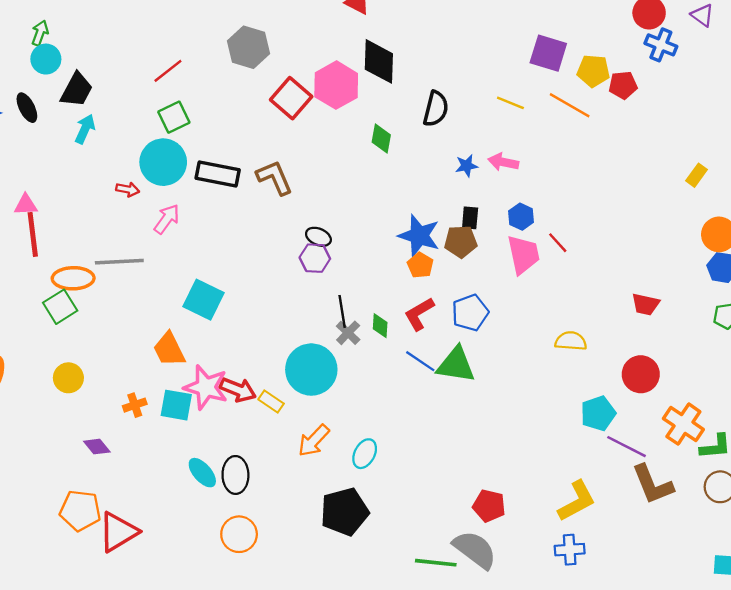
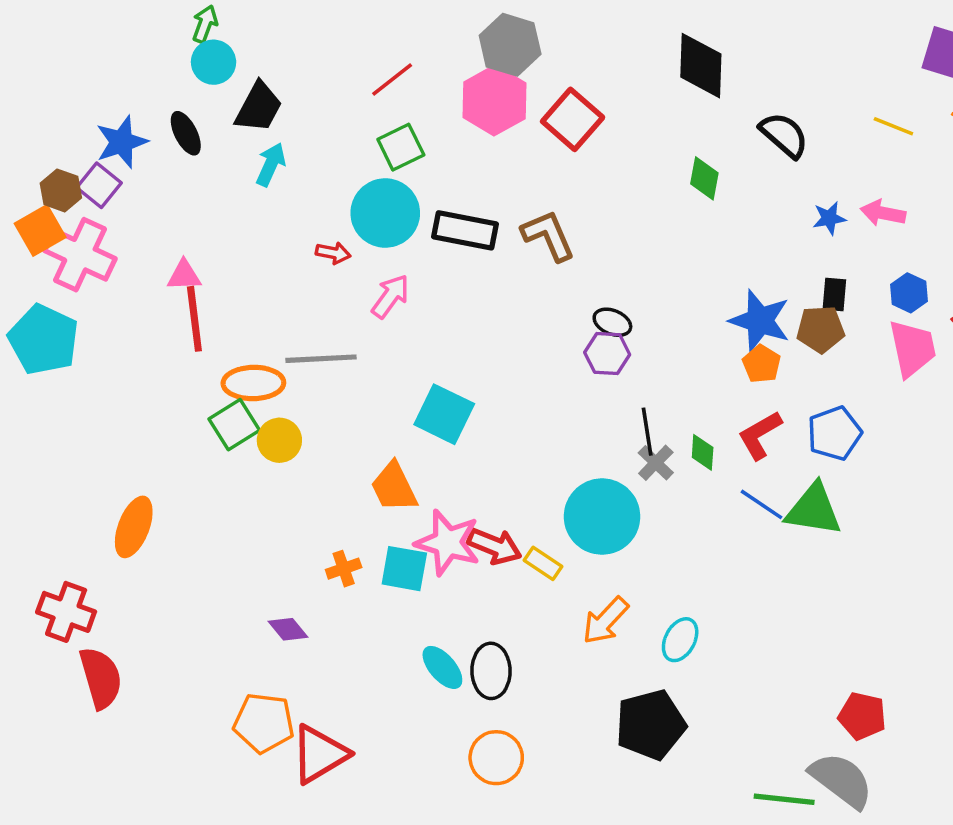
pink hexagon: (336, 85) -> (494, 100), moved
black semicircle: (436, 109) -> (784, 135), turned -63
yellow circle: (68, 378) -> (279, 440), moved

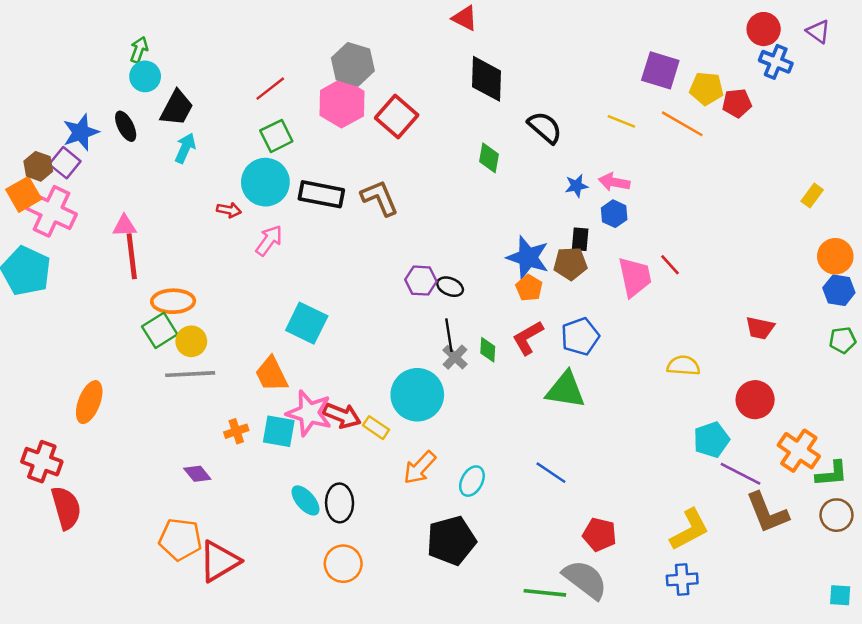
blue hexagon: (909, 293) -> (614, 214), moved
black ellipse: (612, 322) -> (450, 287), moved
gray line: (321, 359) -> (190, 374), moved
blue line: (762, 504) -> (551, 473), moved

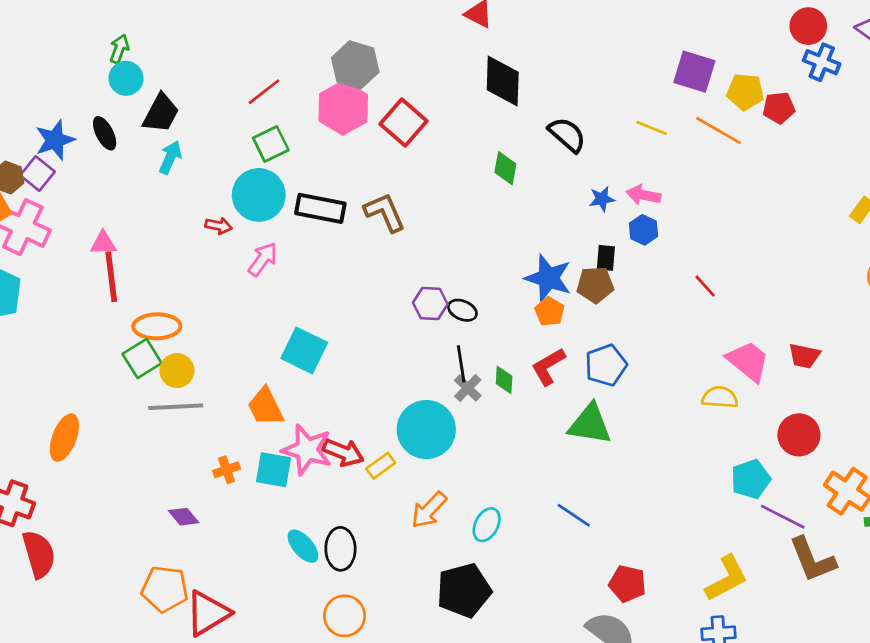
pink trapezoid: (635, 277) -> (748, 361), moved, turned -39
yellow rectangle: (376, 428) -> (381, 466), turned -70

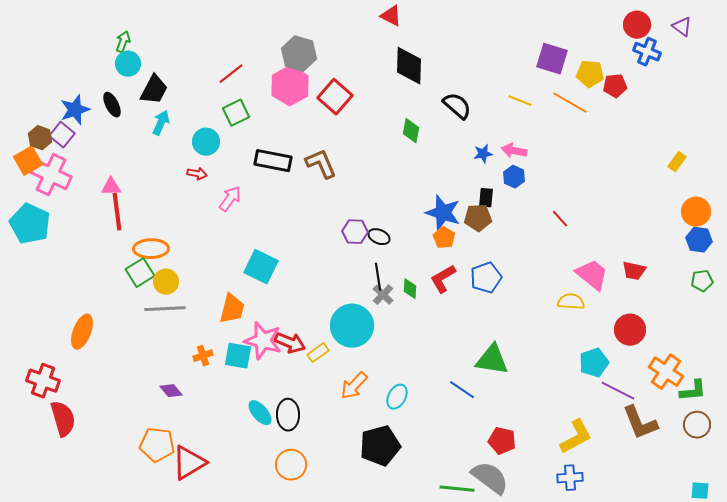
cyan circle: (259, 195) -> (206, 142), moved, size x0.7
orange trapezoid: (265, 407) -> (232, 309), turned -140
green triangle: (590, 424) -> (492, 360), moved

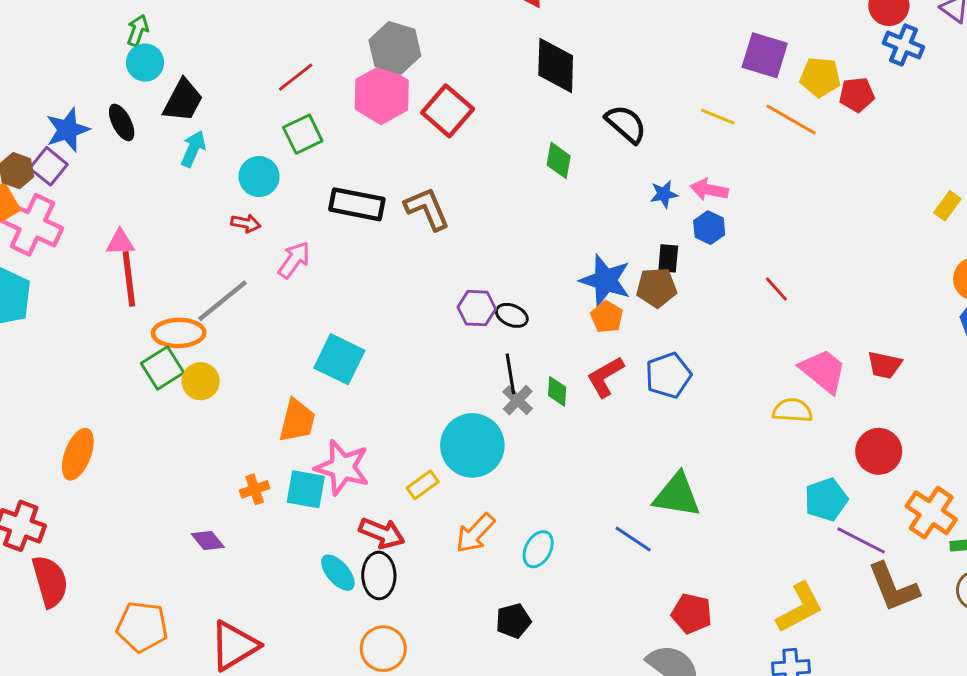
gray line: (165, 309) -> (222, 301), moved, turned -36
red arrow: (290, 343) -> (382, 533), moved
orange pentagon: (157, 445) -> (142, 627), moved
black pentagon: (380, 446) -> (513, 621), size x0.6

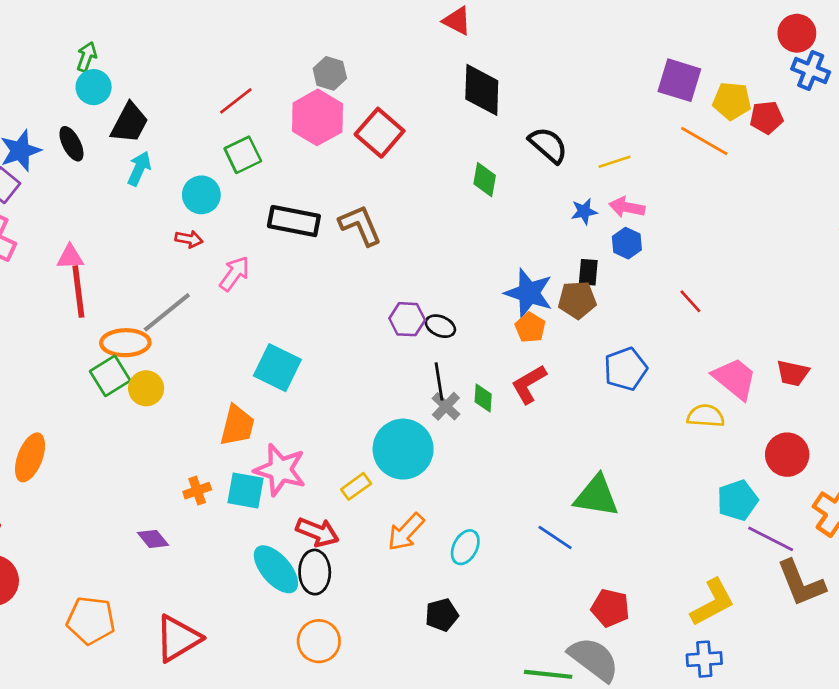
gray hexagon: (395, 48) -> (330, 73), size x0.7
yellow line: (718, 117) -> (614, 162), moved, turned -40
blue pentagon: (668, 375) -> (626, 369), moved
cyan ellipse: (338, 573) -> (276, 569), size x1.4

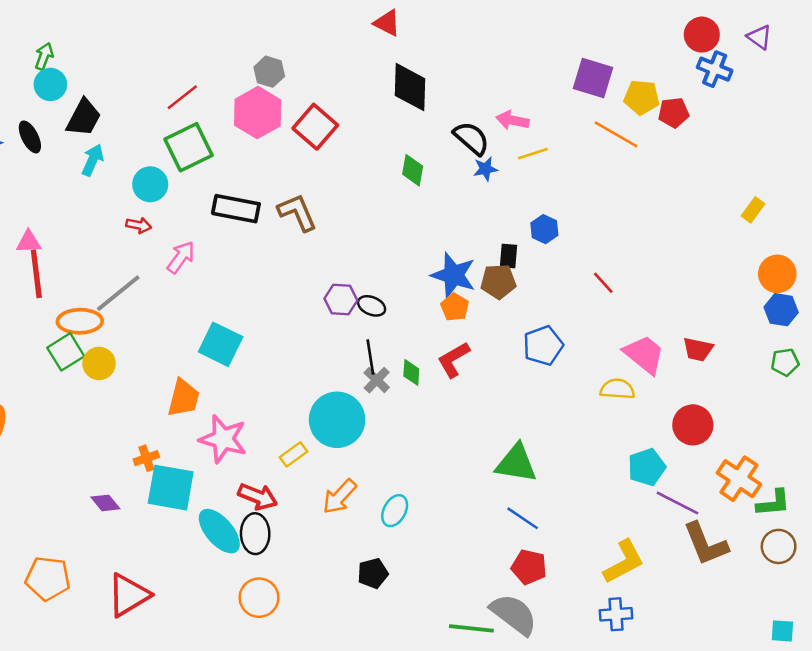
green square: (243, 155) -> (189, 147), size x1.4
pink arrow: (627, 207) -> (512, 120), moved
blue star: (584, 211) -> (486, 169), moved
cyan square: (246, 491) -> (171, 488), moved, size x1.4
blue line: (555, 538) -> (523, 518), moved

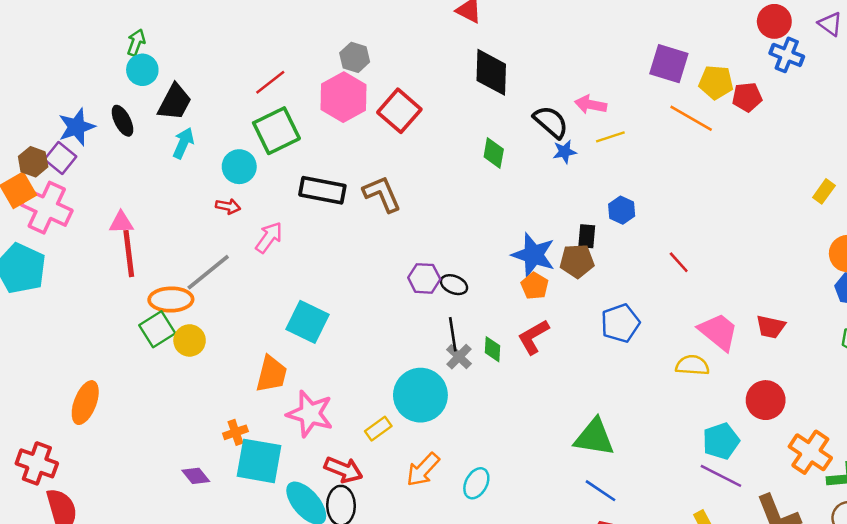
purple line: (677, 503) -> (721, 476), moved

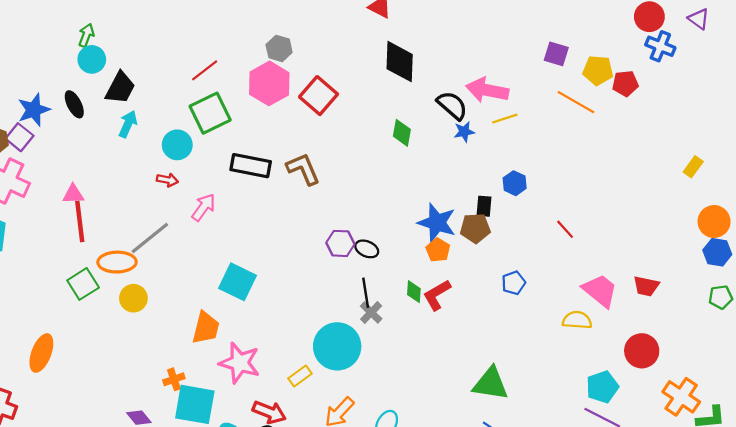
purple square: (669, 64) -> (556, 54), size x0.7
pink arrow: (591, 105) -> (487, 90), size x1.5
blue pentagon: (620, 323) -> (514, 283), size x0.7
green square: (157, 329) -> (83, 284), moved
green diamond: (492, 349) -> (414, 292), moved

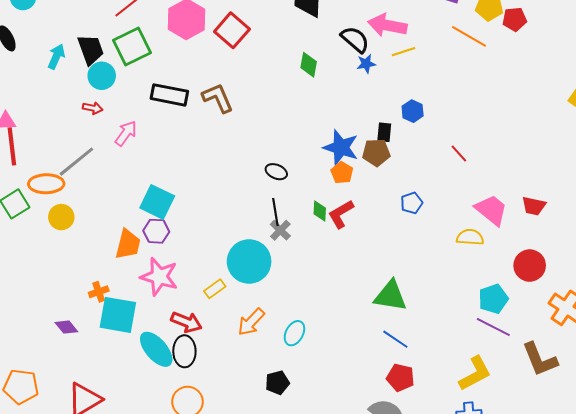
black trapezoid: (120, 88) -> (91, 50), moved, turned -48
purple hexagon: (340, 243) -> (156, 231), moved

